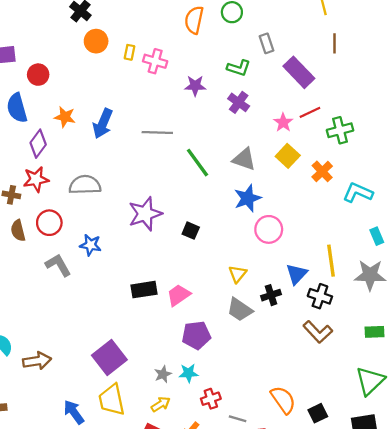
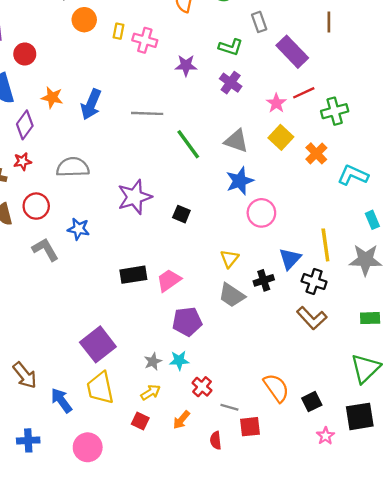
red star: (36, 179) -> (22, 161), size x0.7
brown arrow: (37, 361) -> (25, 375), moved, turned 60
red cross: (211, 399) -> (202, 387), turned -30

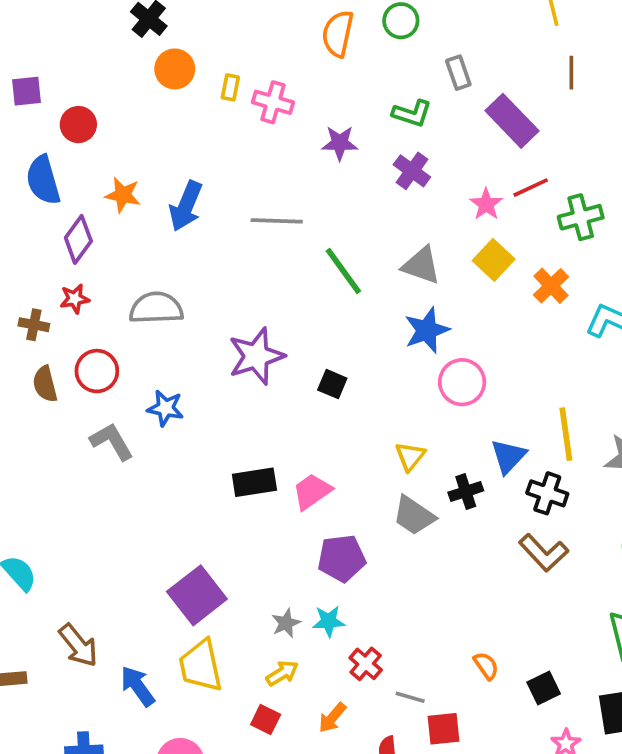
orange semicircle: (276, 388) -> (486, 666), size x0.6

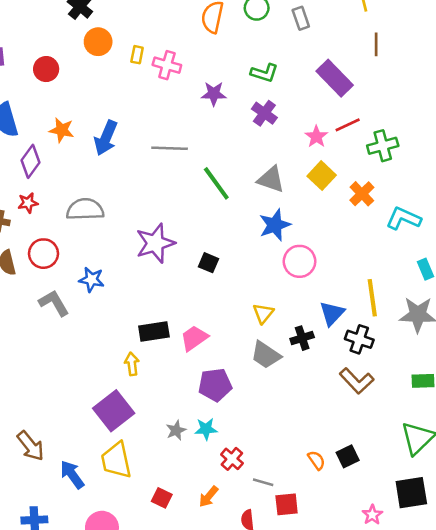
gray rectangle: (458, 73) -> (301, 18), moved
red circle: (78, 125) -> (46, 69), moved
yellow arrow: (282, 673) -> (132, 364), moved, turned -65
black square: (544, 688) -> (348, 456), moved

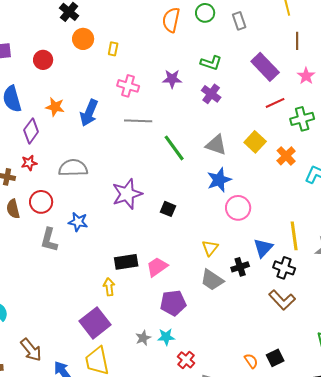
pink cross: (167, 65) -> (128, 86), moved
pink star: (316, 137) -> (306, 76), moved
gray L-shape: (54, 303) -> (49, 240), turned -135

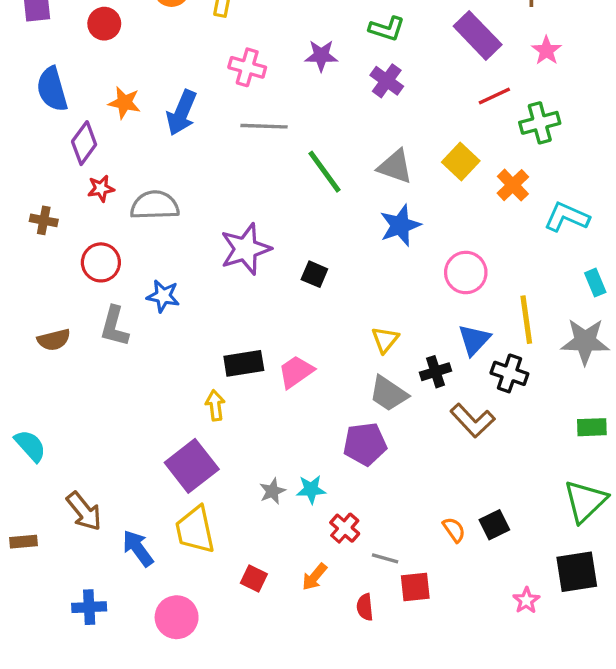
red star: (29, 163) -> (101, 188), moved
pink circle: (238, 208) -> (466, 273), moved
brown semicircle: (13, 209) -> (54, 340), moved, turned -90
brown L-shape: (282, 300) -> (473, 420), moved
purple pentagon: (173, 303) -> (365, 444), moved

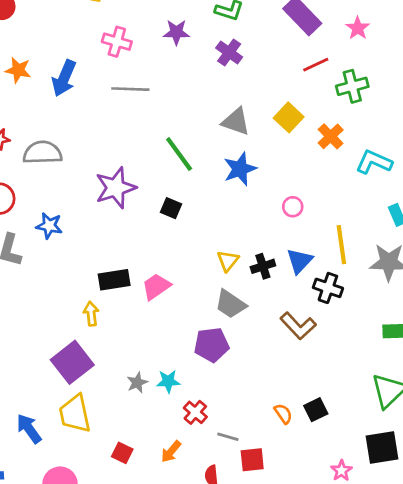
green line: (325, 172) -> (179, 154), moved
pink circle: (466, 273) -> (293, 207), size x0.6
black cross: (436, 372) -> (263, 266), moved

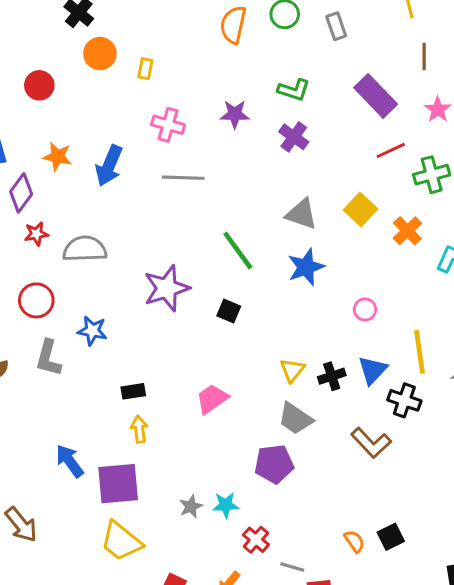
black rectangle: (114, 280) -> (133, 391), moved, size x0.7
purple square: (72, 362) -> (118, 484), turned 33
yellow trapezoid: (75, 414) -> (121, 541), turned -39
blue arrow: (29, 429) -> (70, 461), moved

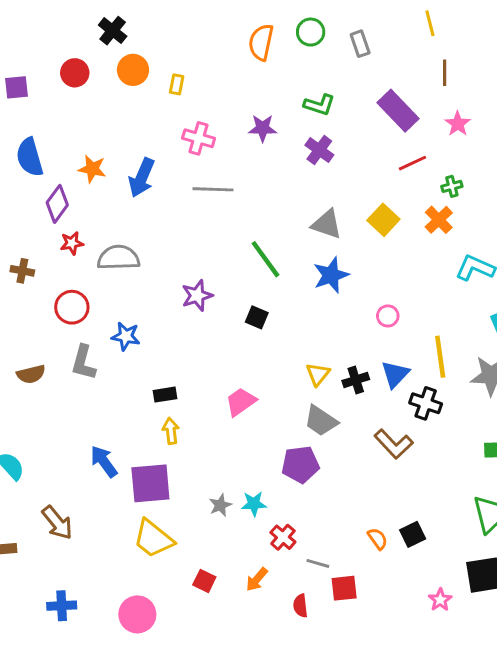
red circle: (39, 85) -> (75, 73), moved
green cross: (432, 175) -> (452, 186), size x0.6
orange cross: (407, 231) -> (439, 220), moved
purple star: (167, 288) -> (197, 296), size x0.7

